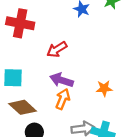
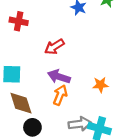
red cross: (20, 23) -> (19, 21), size x0.7
brown diamond: (23, 107) -> (21, 103), turned 30

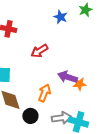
purple arrow: (59, 77) -> (67, 77), moved
black circle: (32, 127) -> (30, 116), moved

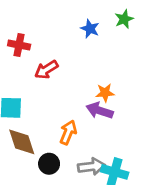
red arrow: (39, 51) -> (46, 70), moved
orange star: (79, 84) -> (105, 93), moved

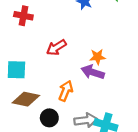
red arrow: (46, 70) -> (56, 47), moved
brown diamond: (22, 142) -> (26, 99), turned -60

